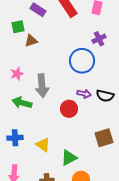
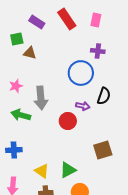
purple cross: (99, 39) -> (98, 51), turned 32
brown triangle: (31, 41) -> (30, 53), turned 32
black semicircle: (105, 96) -> (104, 96), moved, turned -84
yellow triangle: (43, 145) -> (42, 171), moved

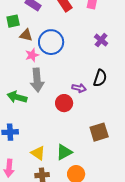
purple cross: (98, 51) -> (101, 40), moved, turned 32
blue circle: (81, 73) -> (51, 42), moved
pink star: (16, 86) -> (32, 55), moved

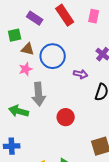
pink star: (32, 55) -> (26, 69), moved
purple arrow: (79, 88) -> (81, 74), moved

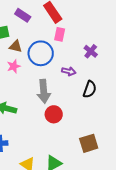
pink rectangle: (94, 16) -> (60, 34), moved
gray arrow: (39, 94) -> (44, 91), moved

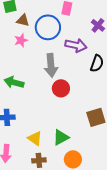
purple arrow: (69, 71) -> (76, 45), size x1.5

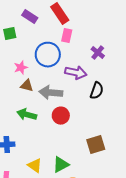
brown triangle: (23, 20) -> (27, 86), moved
gray arrow: (51, 65) -> (51, 93), turned 100
green arrow: (14, 82) -> (27, 115), moved

